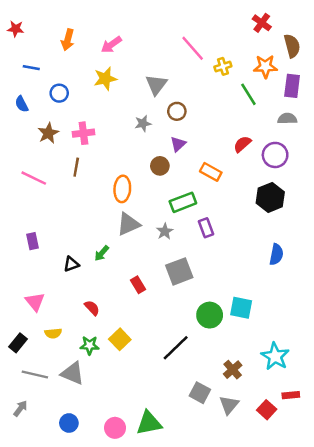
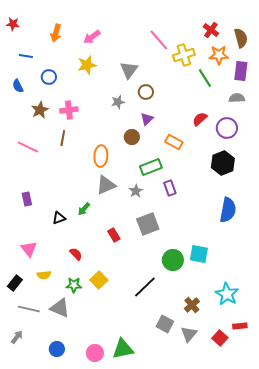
red cross: (262, 23) -> (211, 30), moved
yellow cross: (223, 66) -> (184, 55), size x1.5
blue semicircle: (276, 254) -> (228, 210), size x1.4

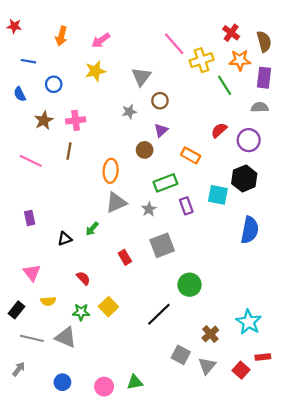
cyan square: (199, 254) -> (218, 195), moved
green triangle: (123, 349) -> (135, 382), size x0.7

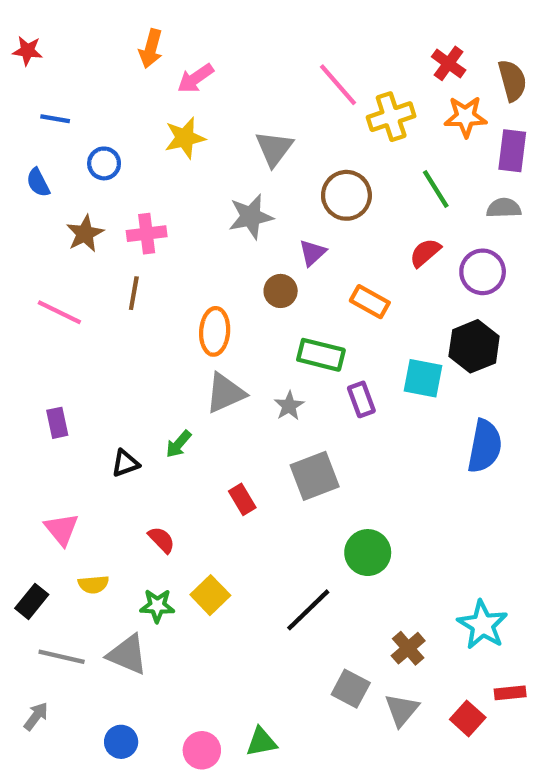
orange arrow: (61, 36) -> (151, 49), moved
green line: (225, 85) -> (436, 189), moved
brown circle: (160, 101) -> (346, 195), moved, size x1.5
gray star: (129, 112) -> (251, 217), size x1.5
green rectangle: (165, 183) -> (321, 355), turned 35

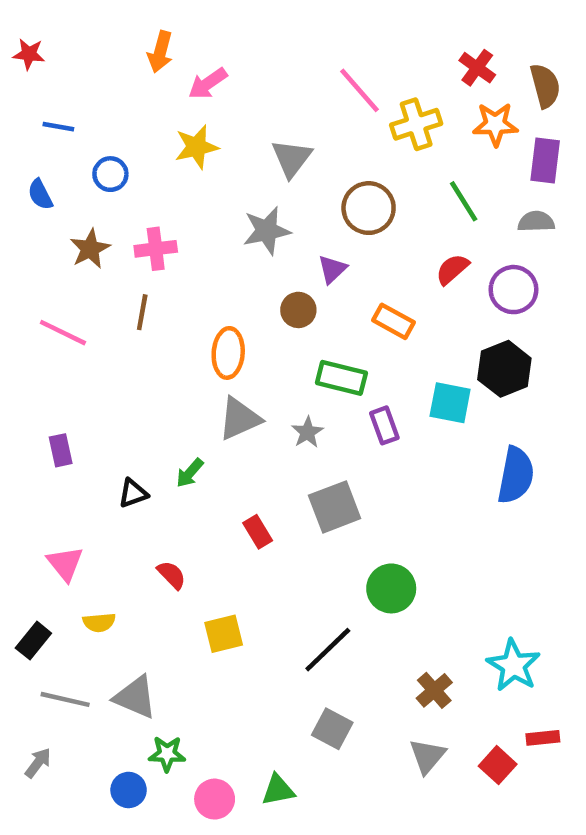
yellow square: (210, 595) -> (224, 634), turned 30
green star: (157, 606) -> (167, 754), moved
gray square: (351, 689) -> (332, 729), moved

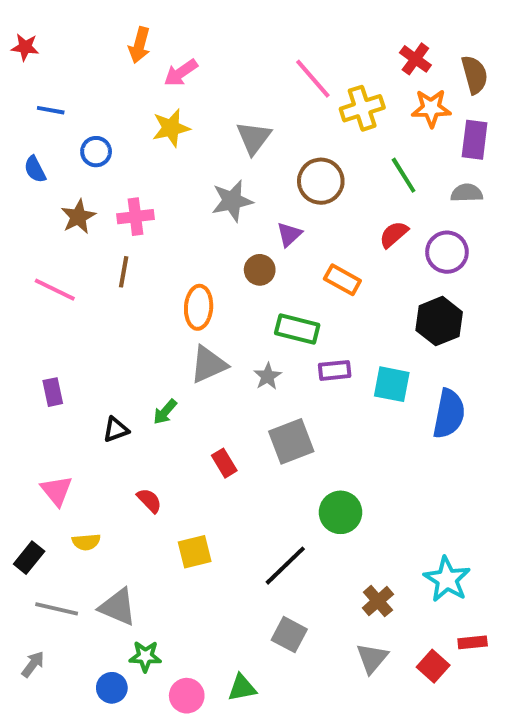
cyan square: (450, 403) -> (392, 384), moved
purple rectangle: (384, 425) -> (335, 370), turned -76

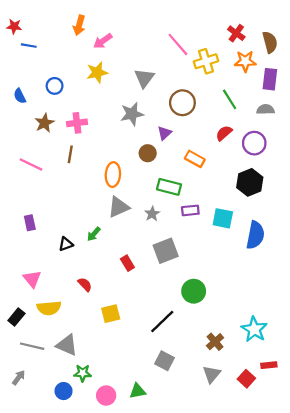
blue line: (51, 110) -> (29, 46), moved
yellow semicircle: (86, 542) -> (49, 308), size x1.5

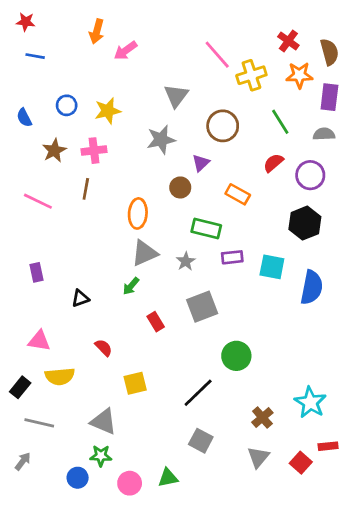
red star: (14, 26) -> (26, 22), moved
yellow star: (97, 72) -> (108, 111), moved
green arrow: (94, 234) -> (131, 286), moved
pink triangle: (32, 279) -> (39, 341), turned -42
gray triangle: (67, 345) -> (104, 422), moved

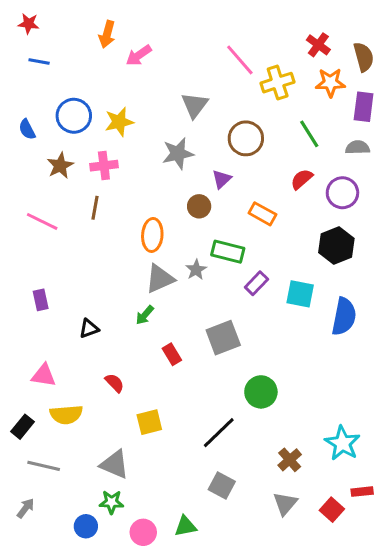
blue circle: (67, 105) -> (74, 116), size x1.5
purple rectangle: (232, 257) -> (256, 283), turned -40
gray star: (186, 261) -> (196, 270), moved

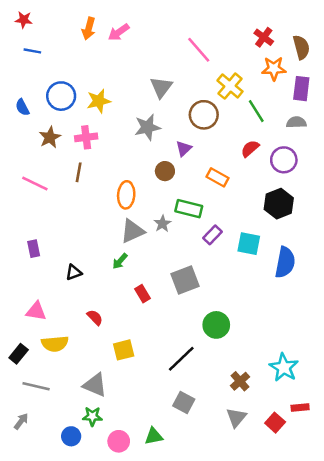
pink arrow: (139, 55) -> (119, 32), moved
yellow cross: (278, 83) -> (230, 86), moved, turned -32

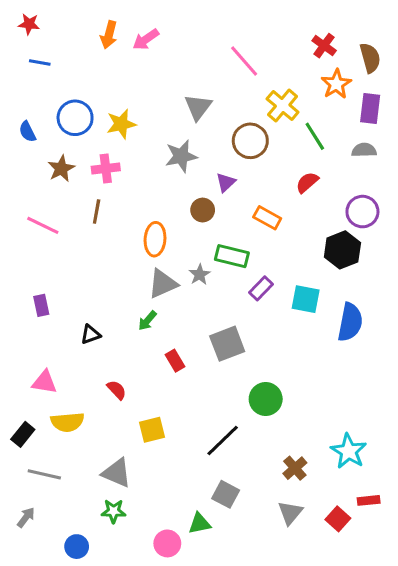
orange star: (274, 69) -> (336, 84), turned -30
purple circle: (284, 160) -> (362, 212), moved
blue circle: (71, 436) -> (77, 547), moved
green triangle: (154, 436) -> (200, 523), moved
pink circle: (119, 441) -> (167, 543), moved

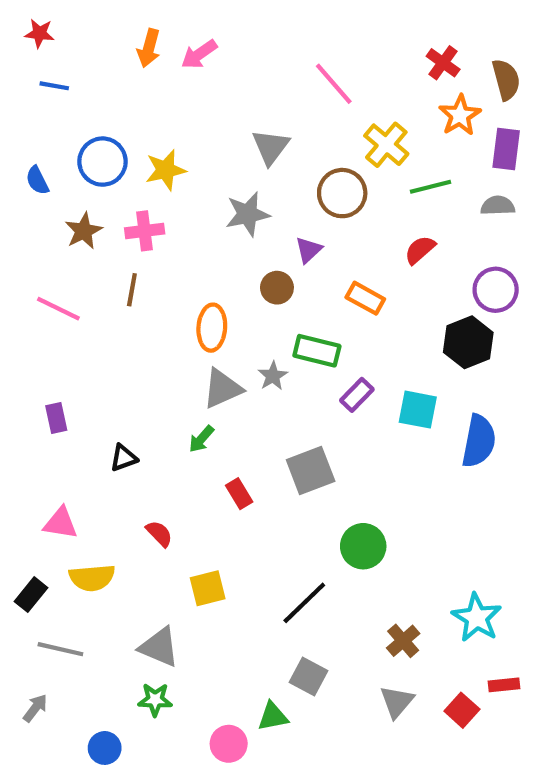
green line: (315, 136) -> (430, 187), turned -72

